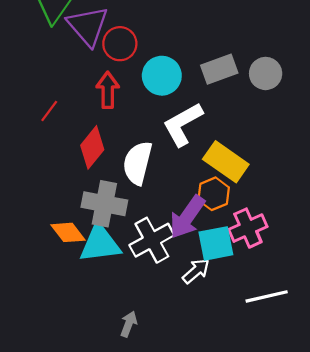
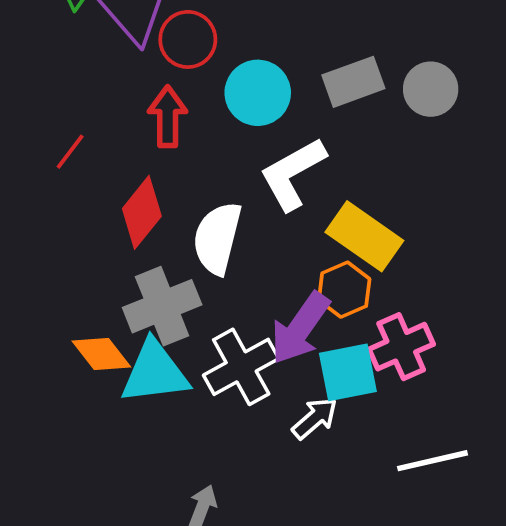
gray cross: (104, 204) -> (162, 306), turned -33

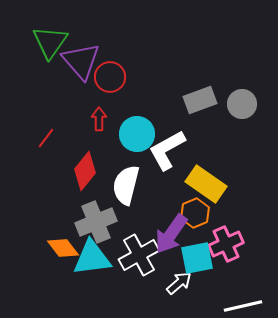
cyan circle: (258, 93) -> (137, 134), moved
red arrow: (168, 117) -> (99, 119), size x0.7

